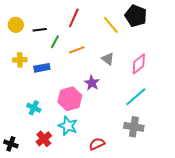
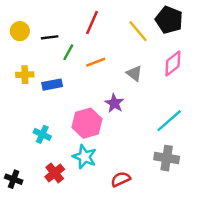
pink diamond: (139, 64) -> (173, 63), moved

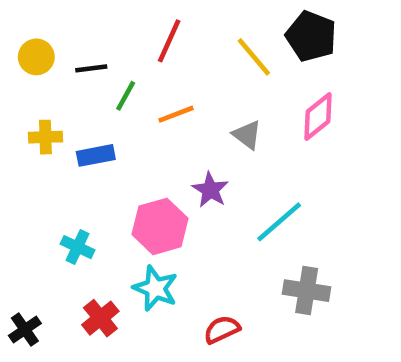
cyan line: (169, 121) -> (279, 222), moved
black cross: (14, 179) -> (25, 330), turned 35

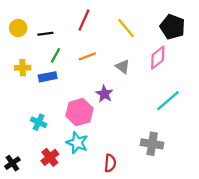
black pentagon: (311, 36) -> (173, 27), moved
green line: (126, 96) -> (56, 55), moved
cyan line: (279, 222) -> (168, 101), moved
red semicircle: (222, 330) -> (110, 163), turned 120

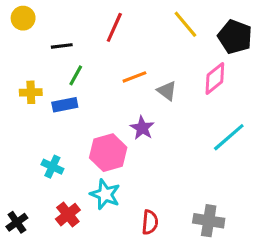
yellow circle: (18, 28) -> (23, 18), moved
yellow line: (126, 28) -> (185, 24), moved
orange line: (87, 56) -> (134, 77), moved
gray cross: (152, 144) -> (209, 221), moved

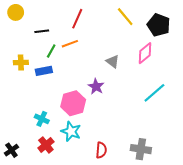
orange line: (134, 77) -> (70, 44), moved
cyan cross: (52, 167) -> (42, 119), moved

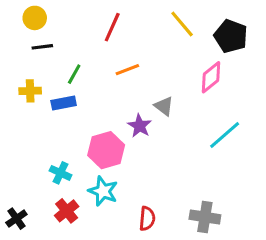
yellow circle: (16, 12) -> (35, 18), moved
black line: (42, 31) -> (42, 47), moved
orange line: (70, 44) -> (127, 70), moved
gray triangle: (113, 61) -> (164, 106), moved

